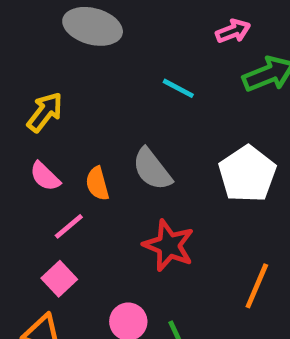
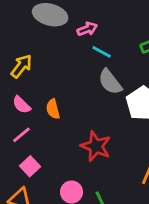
pink arrow: (233, 31) -> (87, 29), moved
gray semicircle: (152, 169) -> (110, 82), moved
pink line: (69, 226) -> (21, 135), moved

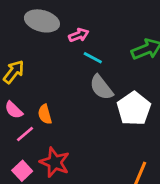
pink line: (21, 135) -> (25, 134), moved
red star: (96, 146) -> (55, 162), moved

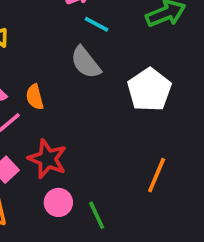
gray semicircle: (101, 87) -> (86, 62), moved

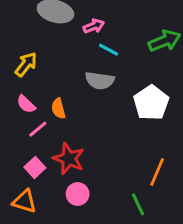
gray semicircle: (86, 62) -> (100, 81), turned -44
green line: (97, 215) -> (138, 204), moved

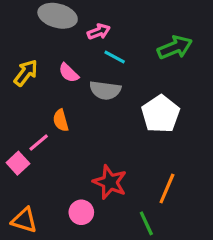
pink semicircle: (26, 104) -> (69, 73), moved
red star: (69, 159) -> (110, 182), moved
pink square: (35, 167) -> (18, 163), moved

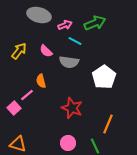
green arrow: (175, 47) -> (95, 23), moved
red star: (110, 182) -> (72, 108), moved
pink circle: (81, 212) -> (68, 143), moved

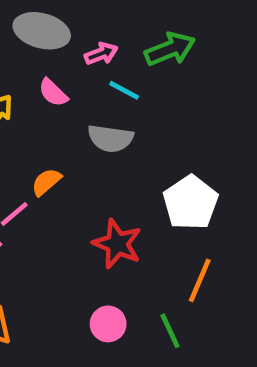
pink semicircle: (46, 51) -> (53, 93), moved
white pentagon: (104, 77) -> (191, 203), moved
orange semicircle: (41, 81) -> (46, 182), turned 64

